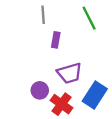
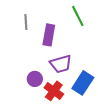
gray line: (43, 15) -> (26, 22), moved
purple rectangle: (56, 40) -> (49, 35), size x1.5

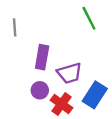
gray line: (26, 22) -> (15, 27), moved
purple rectangle: (49, 35) -> (42, 57), moved

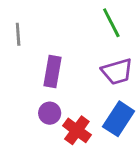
purple trapezoid: (70, 73) -> (117, 72), moved

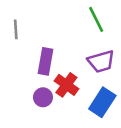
red cross: (77, 130) -> (66, 85), moved

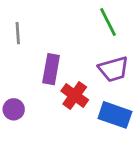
purple circle: (43, 97) -> (14, 109), moved
blue rectangle: (102, 102) -> (115, 115), turned 76

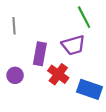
purple trapezoid: (114, 69) -> (73, 45), moved
purple circle: (14, 109) -> (15, 75), moved

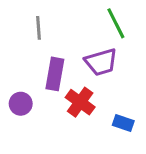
gray line: (14, 26) -> (39, 28), moved
blue rectangle: (89, 89) -> (123, 123), size x0.6

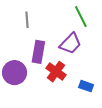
purple trapezoid: (101, 62) -> (71, 44), turned -30
purple circle: (21, 104) -> (15, 73), size x1.5

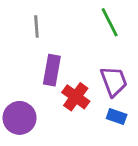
purple trapezoid: (71, 44) -> (114, 81), moved, turned -65
purple circle: (15, 73) -> (20, 118), moved

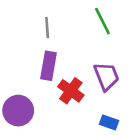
gray line: (36, 26) -> (47, 28), moved
blue rectangle: (117, 117) -> (109, 122), moved

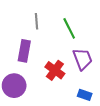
green line: (102, 21) -> (69, 28), moved
purple rectangle: (48, 66) -> (24, 51), moved

